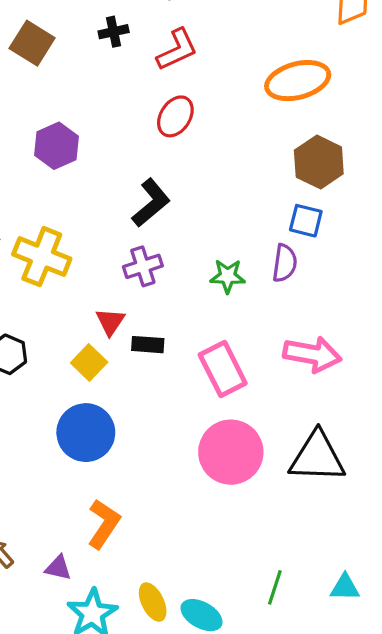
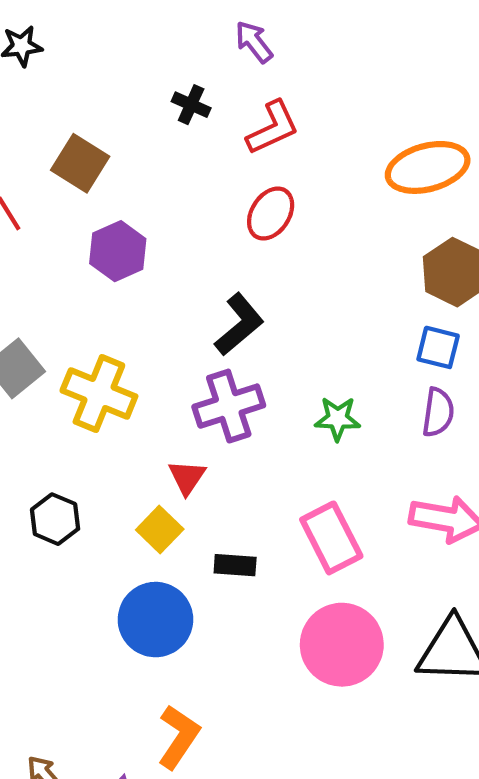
black cross: (114, 32) -> (191, 105), turned 36
brown square: (32, 43) -> (80, 163), moved
purple semicircle: (285, 263) -> (438, 412), moved
purple cross: (143, 266) -> (229, 406), size x1.4
black rectangle: (148, 345) -> (235, 565), moved

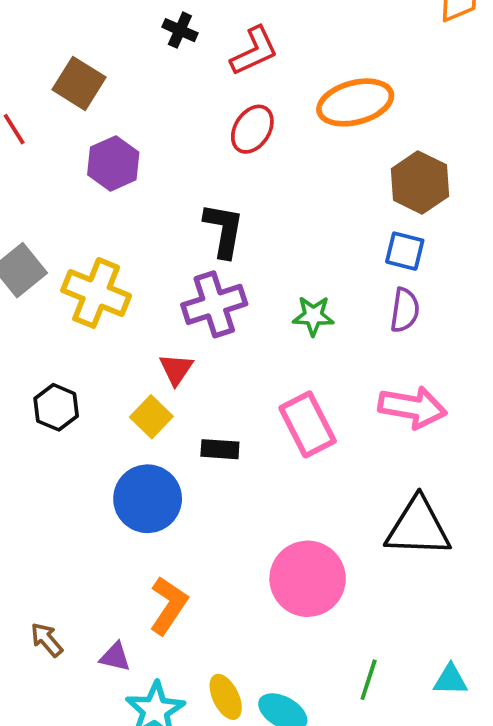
orange ellipse: (428, 167) -> (355, 102), moved
black L-shape: (239, 324) -> (224, 230), turned -40
pink circle: (342, 645) -> (308, 579), moved

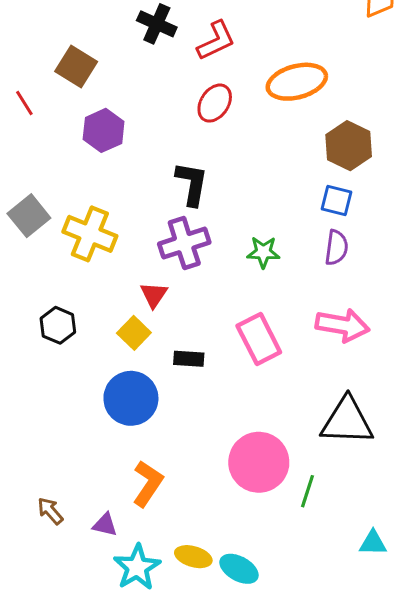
black cross: (180, 30) -> (157, 24), size x1.4
green line: (369, 680) -> (307, 491), moved
yellow ellipse: (226, 697) -> (193, 557), turned -48

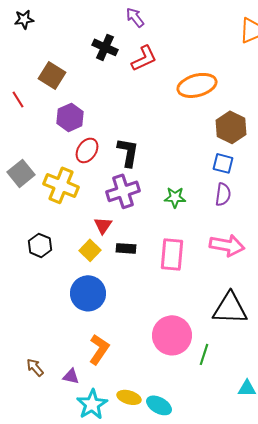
red ellipse: (215, 103) -> (87, 150), moved
pink rectangle: (259, 339) -> (172, 254), turned 32
black rectangle: (189, 359) -> (126, 248), moved

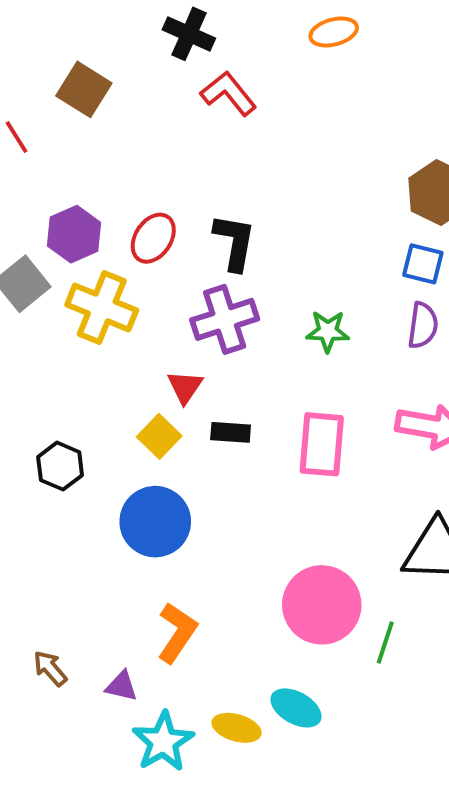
red L-shape: (144, 58) -> (229, 93), moved, turned -104
orange ellipse: (197, 85) -> (334, 32), moved, size x0.6
purple hexagon: (70, 117) -> (74, 234), moved
black hexagon: (40, 245) -> (60, 466), moved
cyan ellipse: (159, 405) -> (296, 708), moved

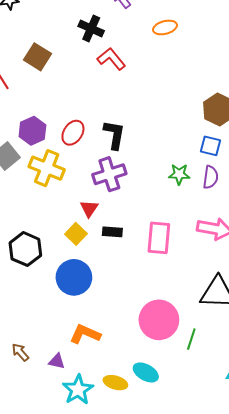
green star: (328, 331) -> (179, 174), moved
black hexagon: (60, 466) -> (25, 249), size x1.4
orange L-shape: (177, 633) -> (85, 334), turned -100

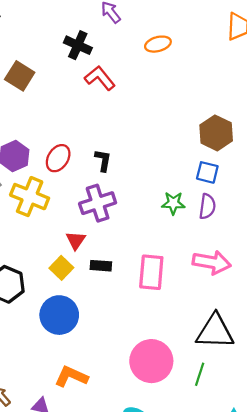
black L-shape: (114, 135) -> (103, 160), size x0.7
green line: (191, 339) -> (200, 374), moved

